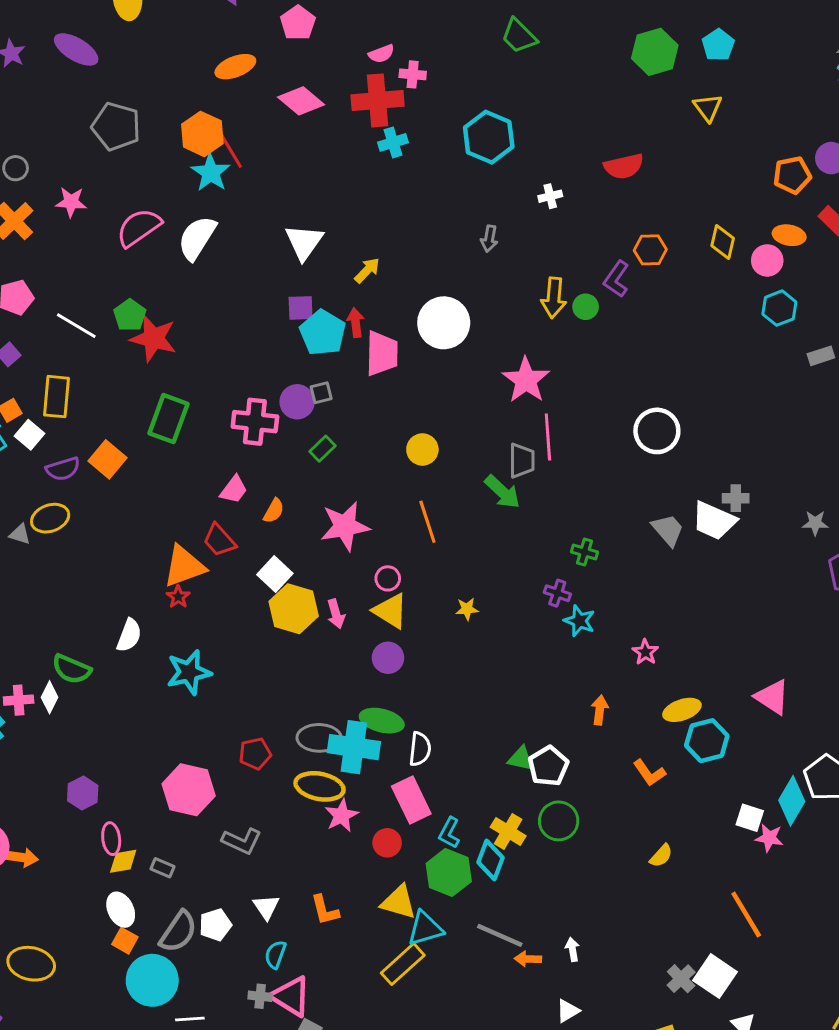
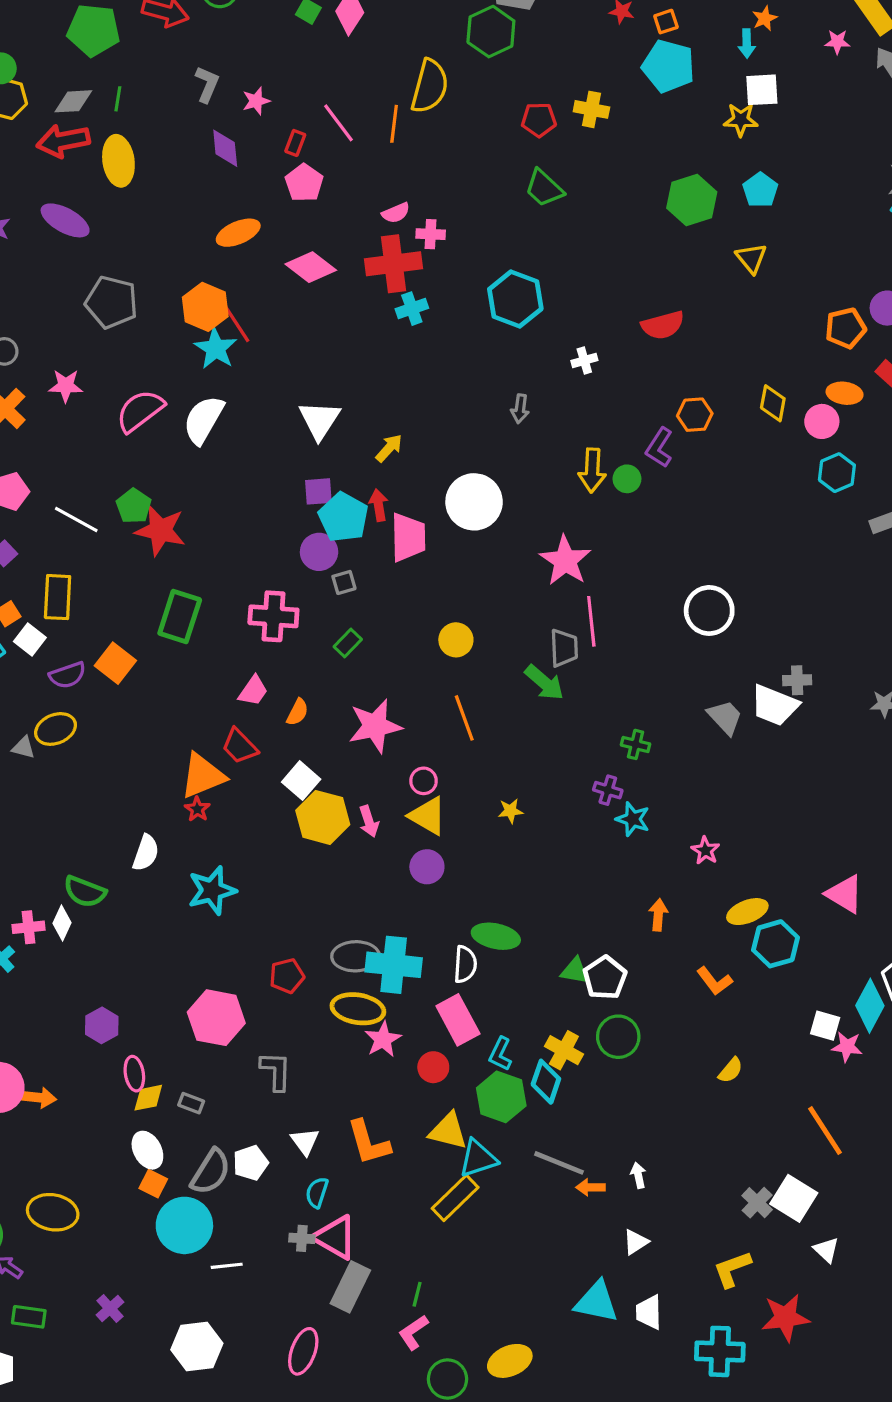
purple circle: (297, 402) -> (319, 552), moved
green ellipse: (382, 721) -> (496, 936), moved
gray L-shape: (242, 841) -> (276, 1071), turned -111
orange L-shape: (325, 910) -> (369, 1142), size x1.4

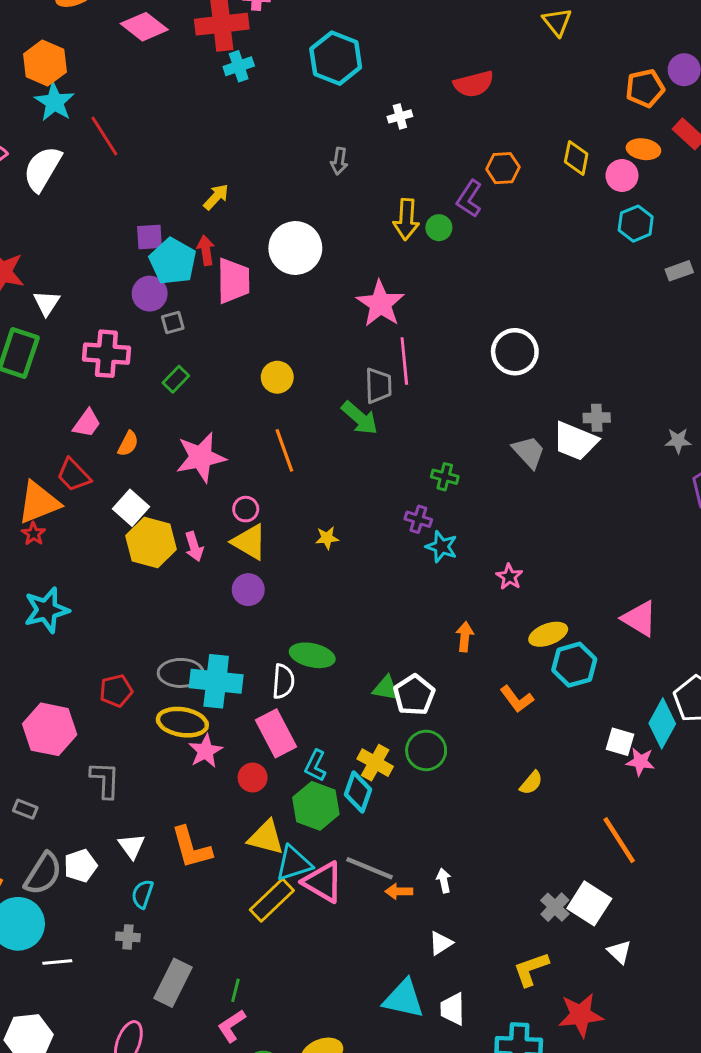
red line: (235, 322) -> (104, 136), moved
white triangle: (319, 420) -> (47, 303), moved, size x0.7
pink triangle: (335, 1237) -> (323, 882), moved

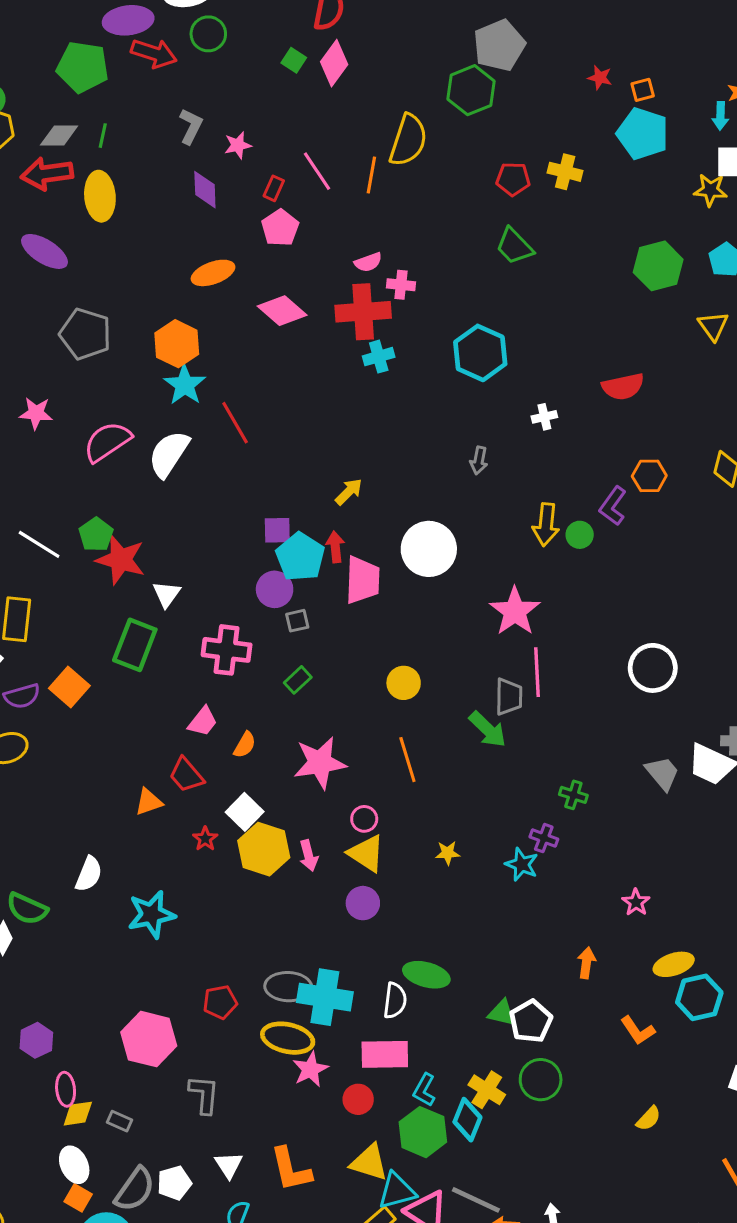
orange triangle: (39, 503) -> (149, 802), size x0.6
red star: (33, 534) -> (205, 839), moved
cyan star: (442, 547) -> (522, 865), moved
pink rectangle: (276, 733) -> (385, 1054), turned -66

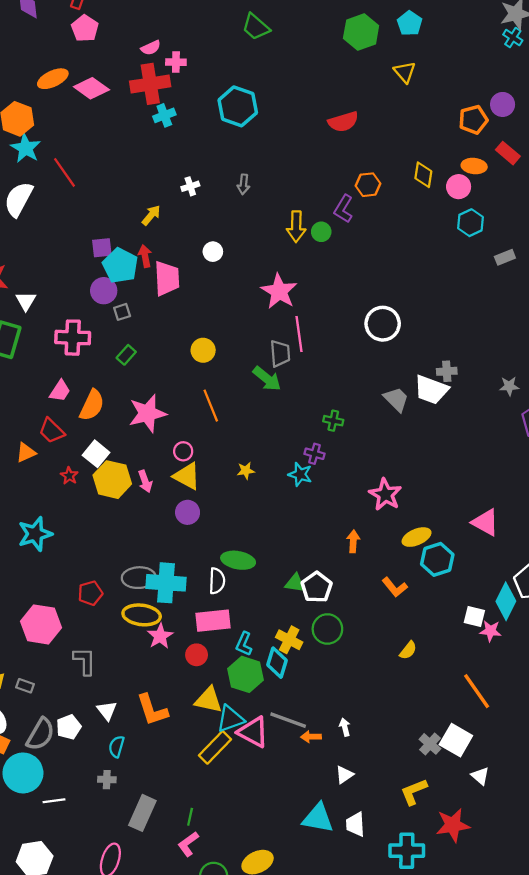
orange ellipse: (213, 273) -> (53, 79), moved
white cross: (544, 417) -> (190, 186), moved
white circle: (429, 549) -> (213, 252), size x0.5
orange semicircle: (245, 745) -> (92, 405), size x1.6
pink star: (636, 902) -> (385, 495), size x1.6

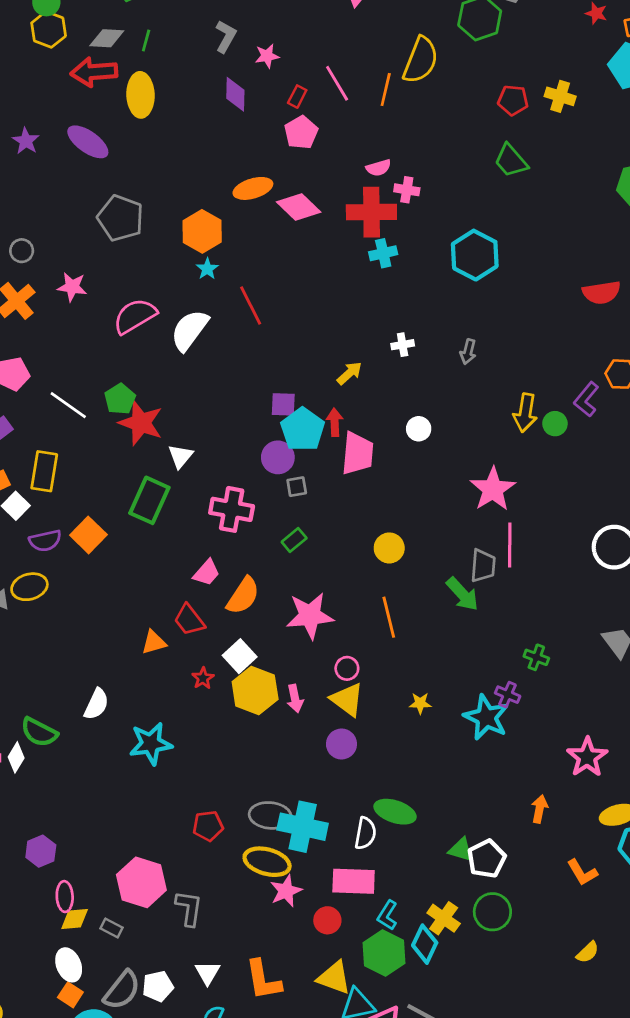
cyan star: (26, 148) -> (207, 269), size x0.6
cyan star: (300, 474) -> (486, 717), size x1.5
pink hexagon: (41, 624) -> (141, 882), moved

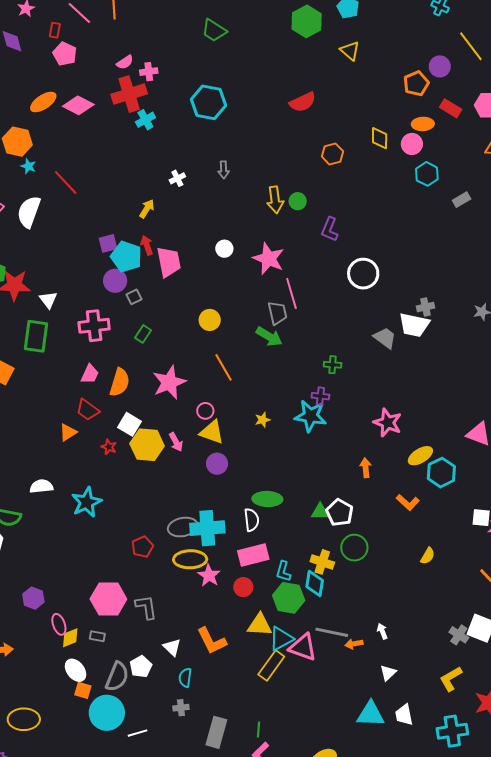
purple L-shape: (586, 399) -> (330, 229), moved
white circle: (419, 429) -> (224, 249), moved
white semicircle: (96, 704) -> (41, 486), turned -105

